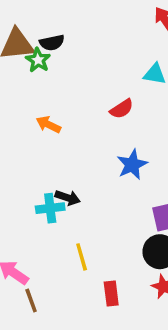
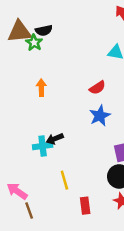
red semicircle: (122, 109) -> (97, 88), moved
orange arrow: (48, 125) -> (41, 88), turned 63
black arrow: (68, 198) -> (55, 139), turned 140

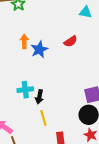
blue star: (100, 116) -> (39, 49), moved
black arrow: (55, 139) -> (39, 97), moved, turned -56

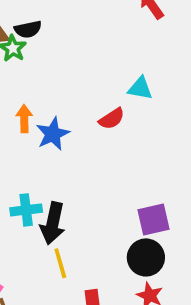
cyan triangle: (86, 12) -> (140, 88), moved
black arrow: (39, 97) -> (53, 223), size x1.5

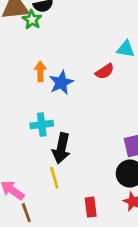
cyan cross: (26, 210) -> (42, 125), moved
yellow line: (60, 263) -> (54, 178), moved

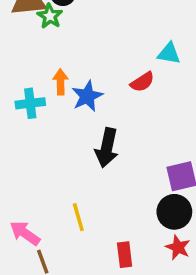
cyan cross: (42, 125) -> (30, 103), moved
black arrow: (61, 148) -> (107, 148), moved

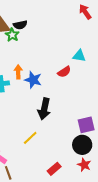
blue star: (87, 96) -> (33, 80), turned -30
yellow line: (78, 217) -> (30, 138), moved, turned 63
red rectangle: (125, 255) -> (54, 169), turned 56

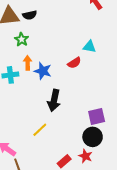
green star: (12, 35) -> (22, 39), moved
red star: (84, 165) -> (85, 156), moved

